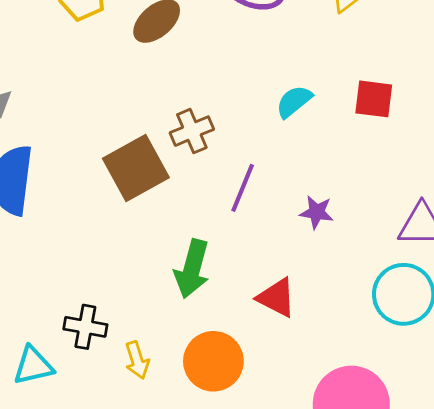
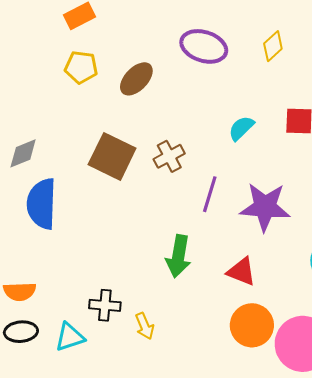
brown square: (136, 168) -> (112, 156), moved, turned -30
purple star: (317, 212) -> (265, 207), size x2.0
orange circle: (213, 361) -> (252, 325), moved

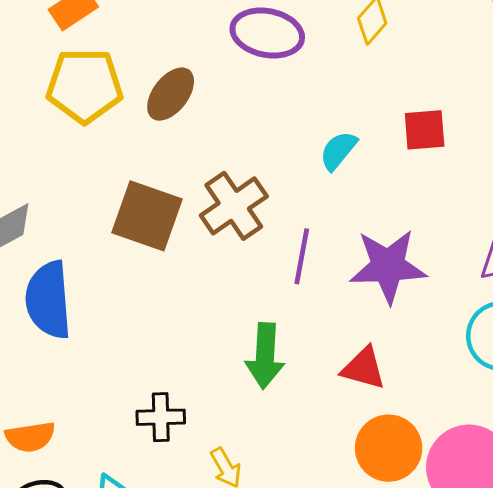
yellow pentagon: (81, 67) -> (85, 86), size x1.5
brown cross: (169, 156) -> (234, 206), size x1.4
black cross: (105, 305) -> (161, 417), moved

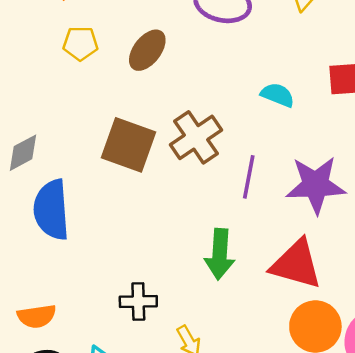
yellow pentagon: (85, 86) -> (80, 43), size x0.6
cyan semicircle: (338, 151) -> (278, 95), turned 72
red triangle: (364, 368) -> (296, 264), size x1.5

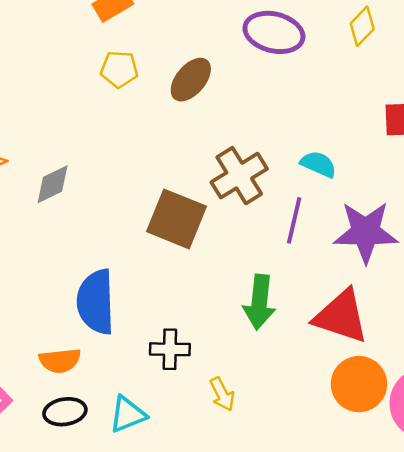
cyan semicircle: (278, 95) -> (318, 164), moved
brown square: (128, 145) -> (176, 219), moved
blue semicircle: (51, 210) -> (96, 302), moved

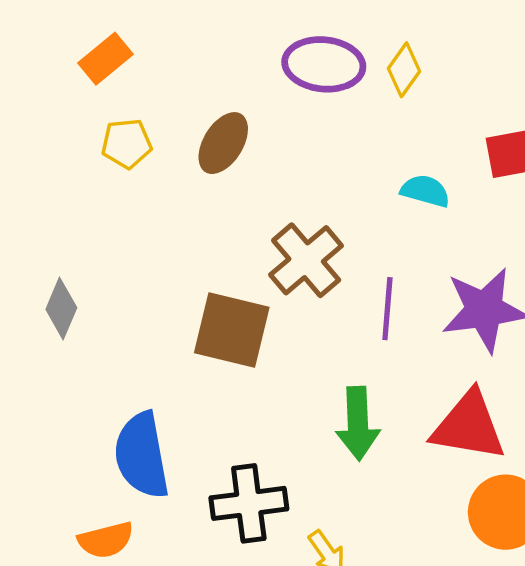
yellow diamond: (362, 26) -> (404, 70), moved
cyan semicircle: (318, 164) -> (425, 191), moved
gray diamond: (53, 184) -> (61, 308), turned -33
black cross: (170, 349) -> (249, 503), size x1.4

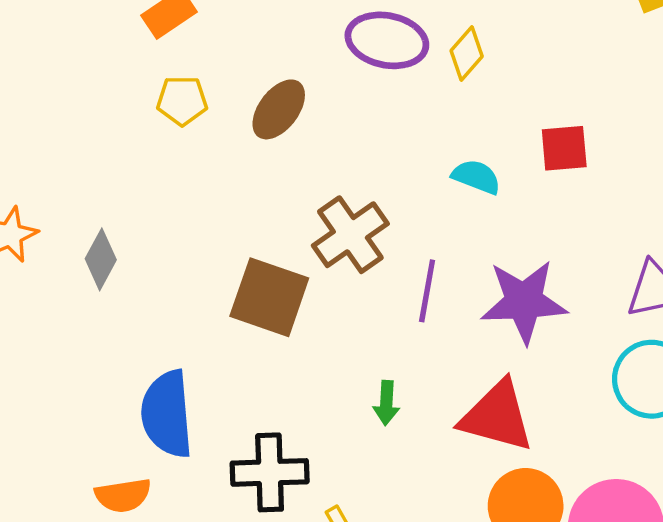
green arrow: (358, 423) -> (386, 403), size x0.6

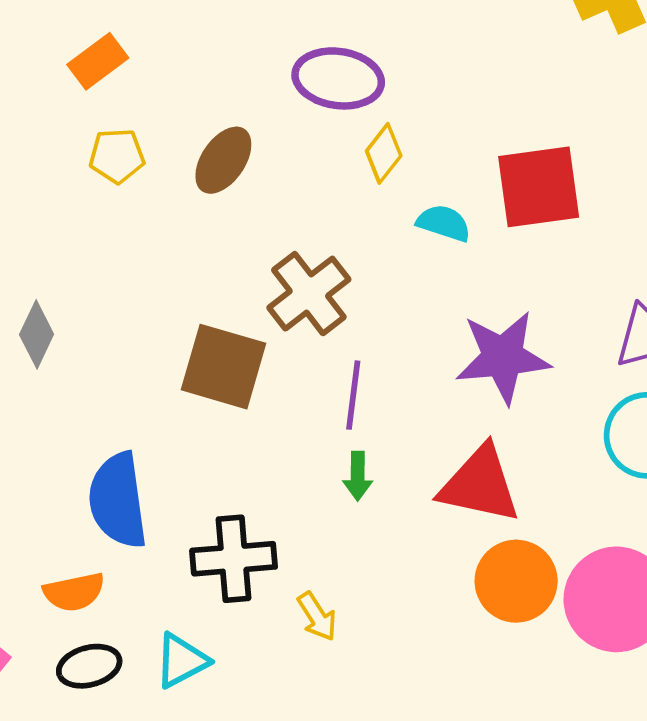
yellow diamond: (467, 54) -> (384, 153), moved
red square: (564, 148) -> (539, 187), size x1.6
purple line: (427, 291) -> (353, 395), moved

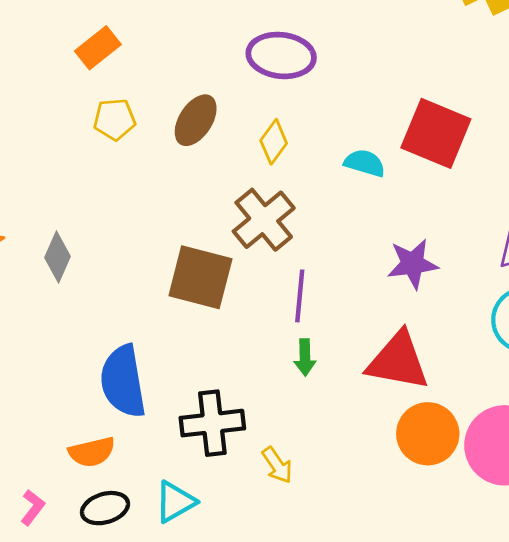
yellow diamond: (384, 153) -> (274, 142), moved
red square: (539, 187) -> (436, 133), turned 32
purple star: (503, 357) -> (413, 264), size x0.7

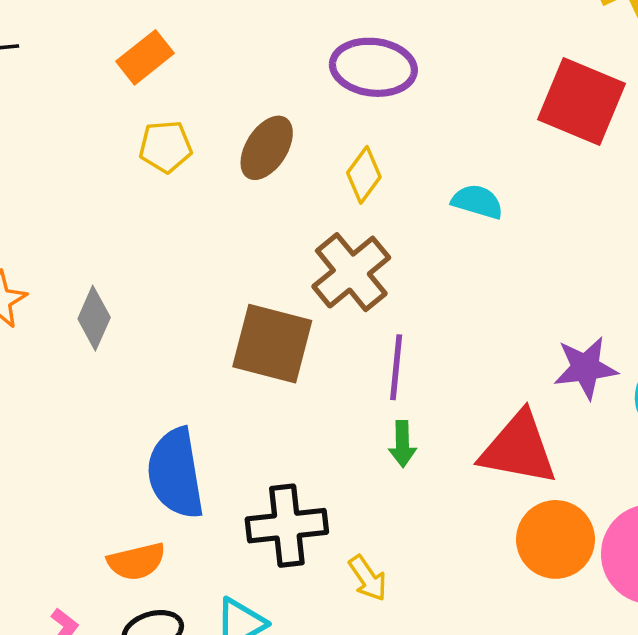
red square: (436, 133) -> (582, 102), moved
purple star: (413, 264) -> (586, 368), moved

